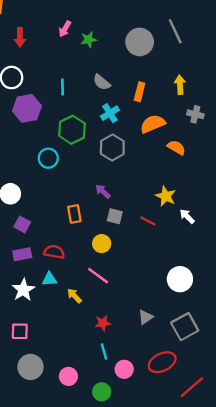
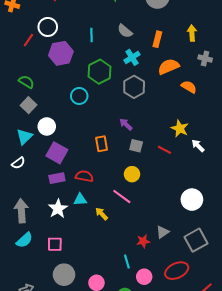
purple square: (22, 225) -> (57, 153), size x1.5
yellow circle: (102, 244) -> (132, 174), moved
red star: (103, 323) -> (143, 241), moved

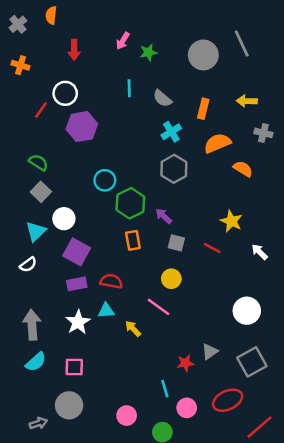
yellow arrow: (192, 33) -> (247, 101), turned -84
cyan line: (91, 35) -> (129, 88), moved
green hexagon: (100, 72) -> (130, 203), moved
white arrow: (198, 146) -> (260, 252), moved
gray circle: (64, 275) -> (69, 405), moved

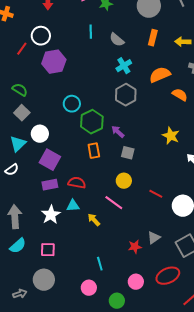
orange rectangle: (203, 109) -> (153, 38), moved
red line: (212, 248) -> (156, 194), moved
cyan line: (165, 389) -> (100, 264), moved

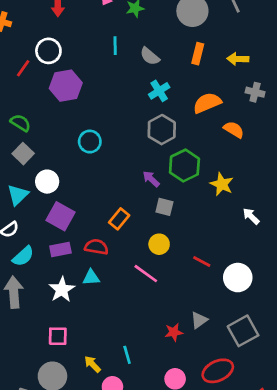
green hexagon: (92, 122) -> (184, 166), moved
orange rectangle: (94, 151) -> (119, 219), moved, turned 49
yellow arrow: (94, 220) -> (92, 364), moved
cyan semicircle: (18, 246) -> (23, 256), moved

